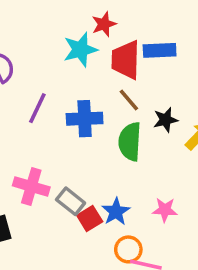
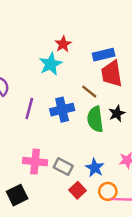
red trapezoid: (126, 60) -> (112, 74), moved
black star: (166, 120) -> (117, 113), moved
red square: (90, 219) -> (77, 190), moved

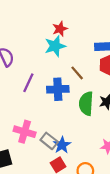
red star: (63, 44) -> (60, 29), moved
brown line: (89, 92) -> (77, 73), moved
blue star: (95, 168) -> (62, 145), moved

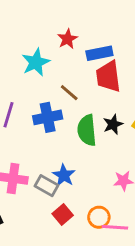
red star: (60, 29) -> (67, 39), moved
blue star: (62, 145) -> (64, 175), moved

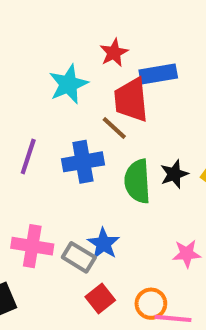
red trapezoid: (108, 76) -> (131, 100), moved

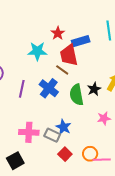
cyan star: (68, 84) -> (37, 51), turned 30
blue cross: (83, 162) -> (49, 88), turned -36
pink star: (187, 254) -> (104, 118), moved

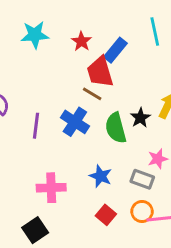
blue rectangle: (81, 41) -> (115, 50), turned -30
cyan star: (37, 51) -> (35, 35), moved
gray rectangle: (52, 135) -> (142, 179), moved

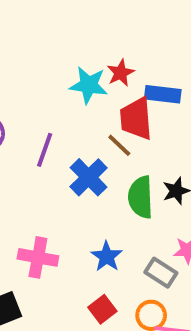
cyan star: (35, 35) -> (89, 85), moved
blue rectangle: (115, 50) -> (163, 94), turned 45
purple line: (36, 126) -> (45, 150), moved

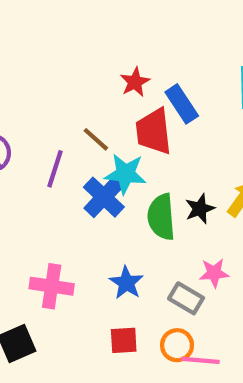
cyan star: (89, 85) -> (125, 174), moved
blue rectangle: (163, 94) -> (182, 104), turned 52
brown line: (119, 145) -> (96, 139), moved
red square: (102, 309) -> (124, 340), turned 36

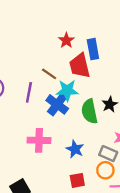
blue rectangle: (182, 104) -> (93, 49), turned 30
pink cross: (52, 286) -> (39, 140), moved
orange circle: (177, 345) -> (105, 170), moved

